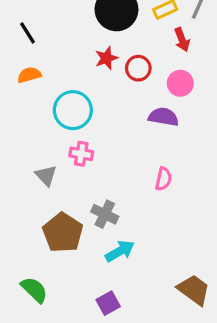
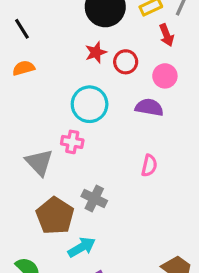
cyan circle: (73, 110) -> (90, 104), moved
gray triangle: (46, 176) -> (39, 162), size x1.4
cyan arrow: (120, 251) -> (82, 247), moved

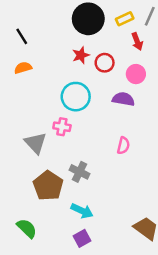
cyan arrow: (82, 247) -> (82, 211), moved, turned 55

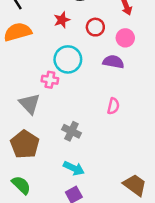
red star: (81, 55) -> (62, 20), moved
orange semicircle: (23, 68) -> (18, 32), size x1.6
pink cross: (62, 127) -> (50, 80), moved
brown pentagon: (48, 186) -> (25, 144), moved

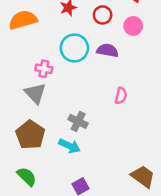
purple semicircle: (113, 62) -> (107, 50), moved
pink cross: (50, 80) -> (44, 69), moved
cyan arrow: (74, 168) -> (70, 146), moved

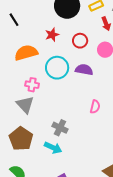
orange semicircle: (23, 20) -> (26, 53), moved

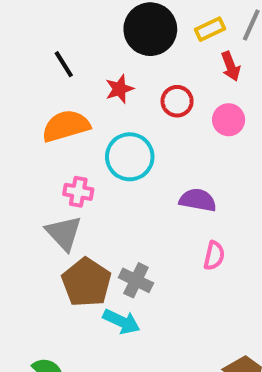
black line: (14, 20) -> (64, 64), moved
purple semicircle: (84, 70) -> (198, 200), moved
pink semicircle: (95, 107) -> (214, 256), moved
brown pentagon: (21, 139) -> (86, 282), moved

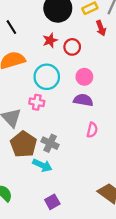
red star: (119, 89) -> (50, 40), moved
pink circle: (229, 120) -> (84, 77), moved
pink cross: (78, 192) -> (37, 102), moved

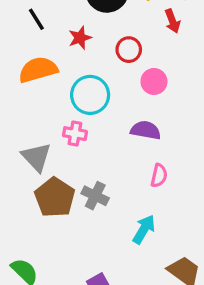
red star: (50, 40) -> (80, 38), moved
pink circle: (84, 77) -> (154, 81), moved
cyan arrow: (42, 165) -> (144, 229), moved, turned -84

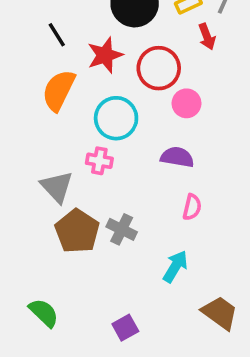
red star: (80, 38) -> (105, 55), size x1.4
red circle: (129, 50) -> (159, 68), size x1.5
orange semicircle: (38, 70) -> (59, 90), turned -48

